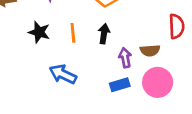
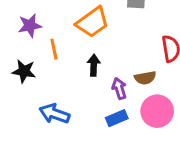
orange line: (73, 33) -> (54, 49), moved

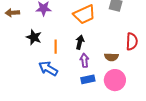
orange line: (54, 49) -> (56, 47), moved
purple arrow: (119, 88) -> (84, 60), moved

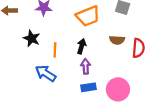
brown semicircle: (111, 57) -> (117, 40), moved

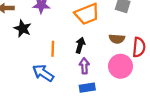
black star: (32, 38) -> (23, 28), moved
pink circle: (118, 89) -> (121, 66), moved

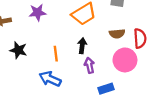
black star: (23, 28) -> (18, 50), moved
blue rectangle: (87, 88) -> (106, 89), moved

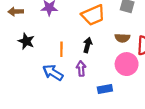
purple arrow: (89, 65) -> (81, 68), moved

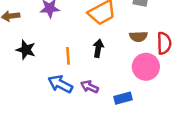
purple arrow: (81, 68) -> (90, 87), moved, turned -56

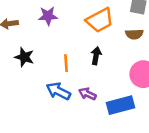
brown semicircle: (138, 37) -> (134, 34), moved
blue rectangle: (123, 98) -> (121, 105), size x1.5

